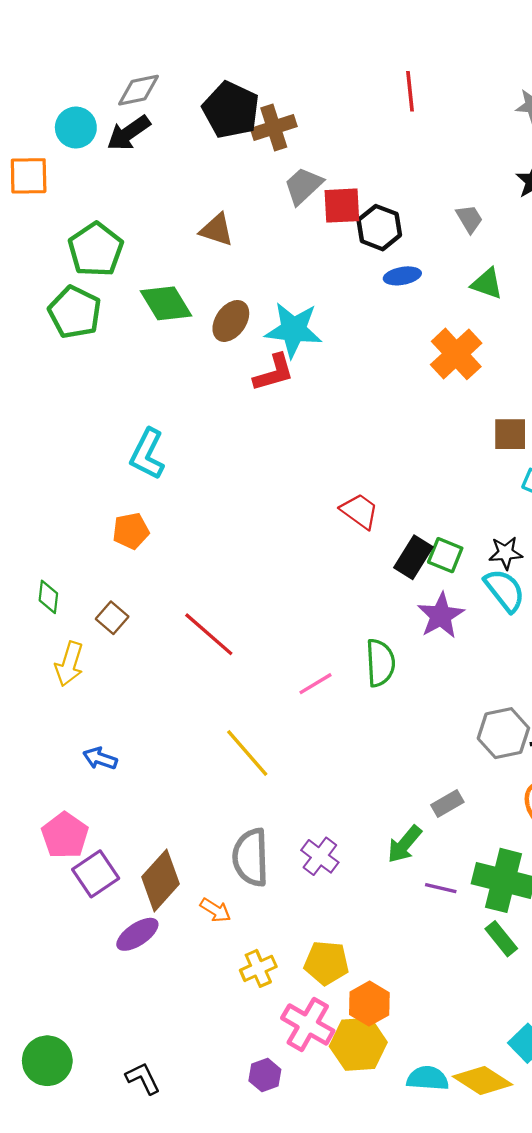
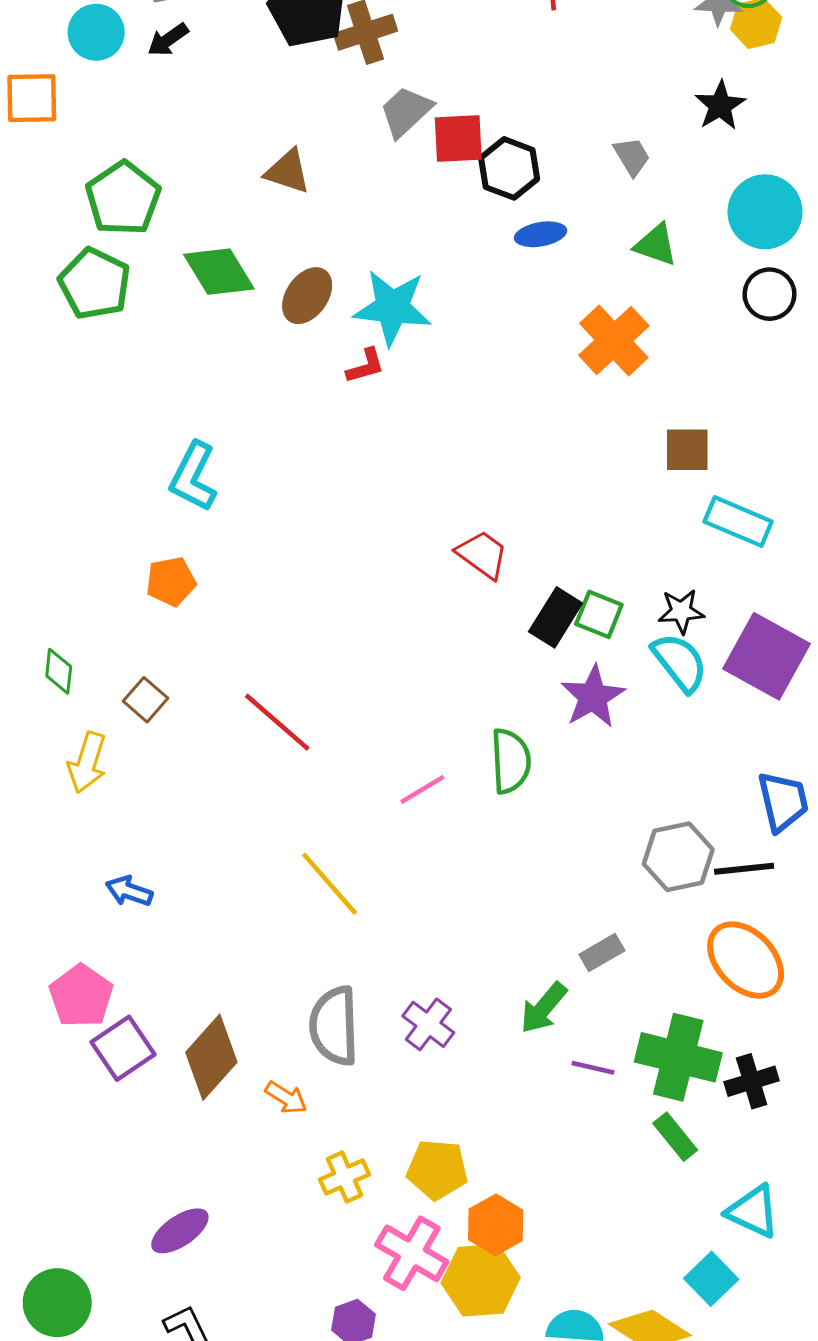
black arrow: (129, 133) -> (168, 40), size x0.7
red L-shape: (274, 373) -> (365, 366), size x0.7
purple ellipse: (137, 934) -> (180, 1231), moved

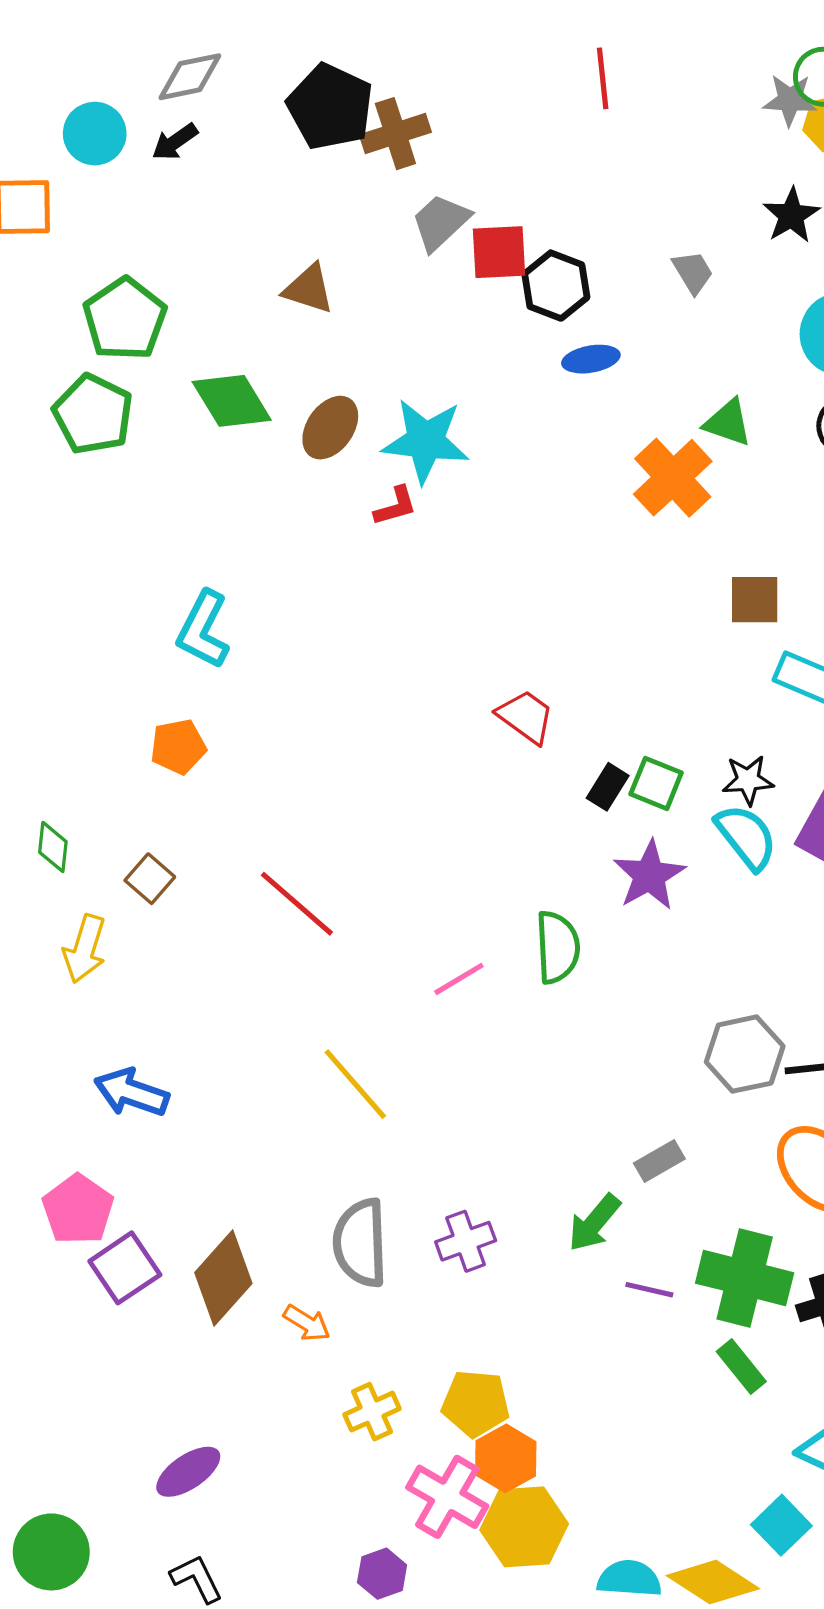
green triangle: (656, 245) -> (728, 423), moved
black rectangle: (556, 617) -> (608, 787), size x0.7
blue arrow: (129, 891) -> (131, 1093), size x1.4
purple cross: (428, 1024) -> (466, 1241), turned 33
orange hexagon: (496, 1225) -> (506, 1458), moved

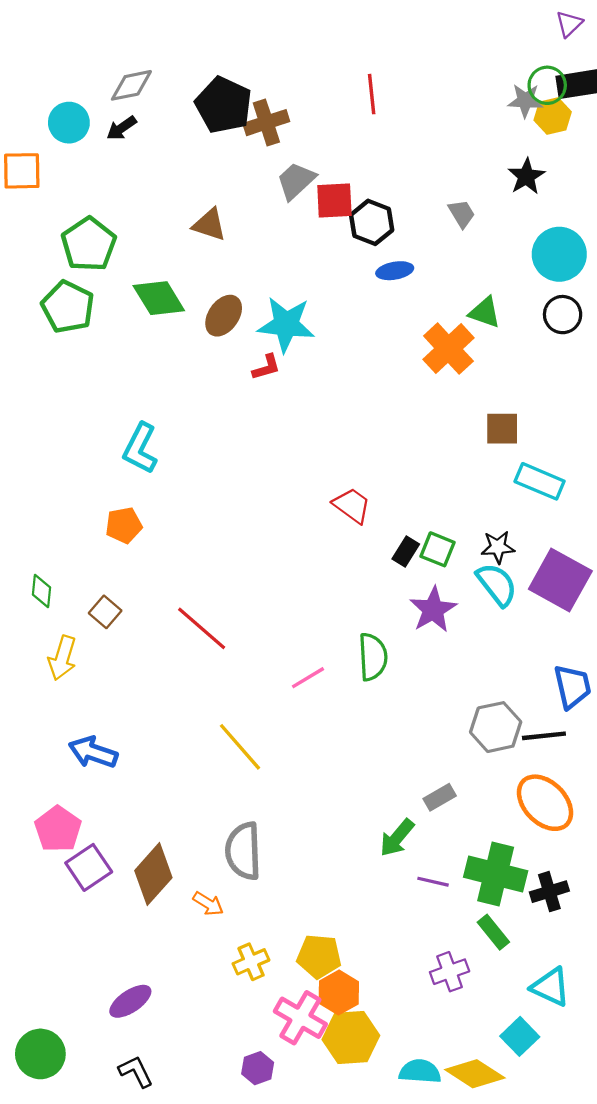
red line: (603, 78) -> (372, 94), moved
purple cross: (466, 1241) -> (450, 972), moved

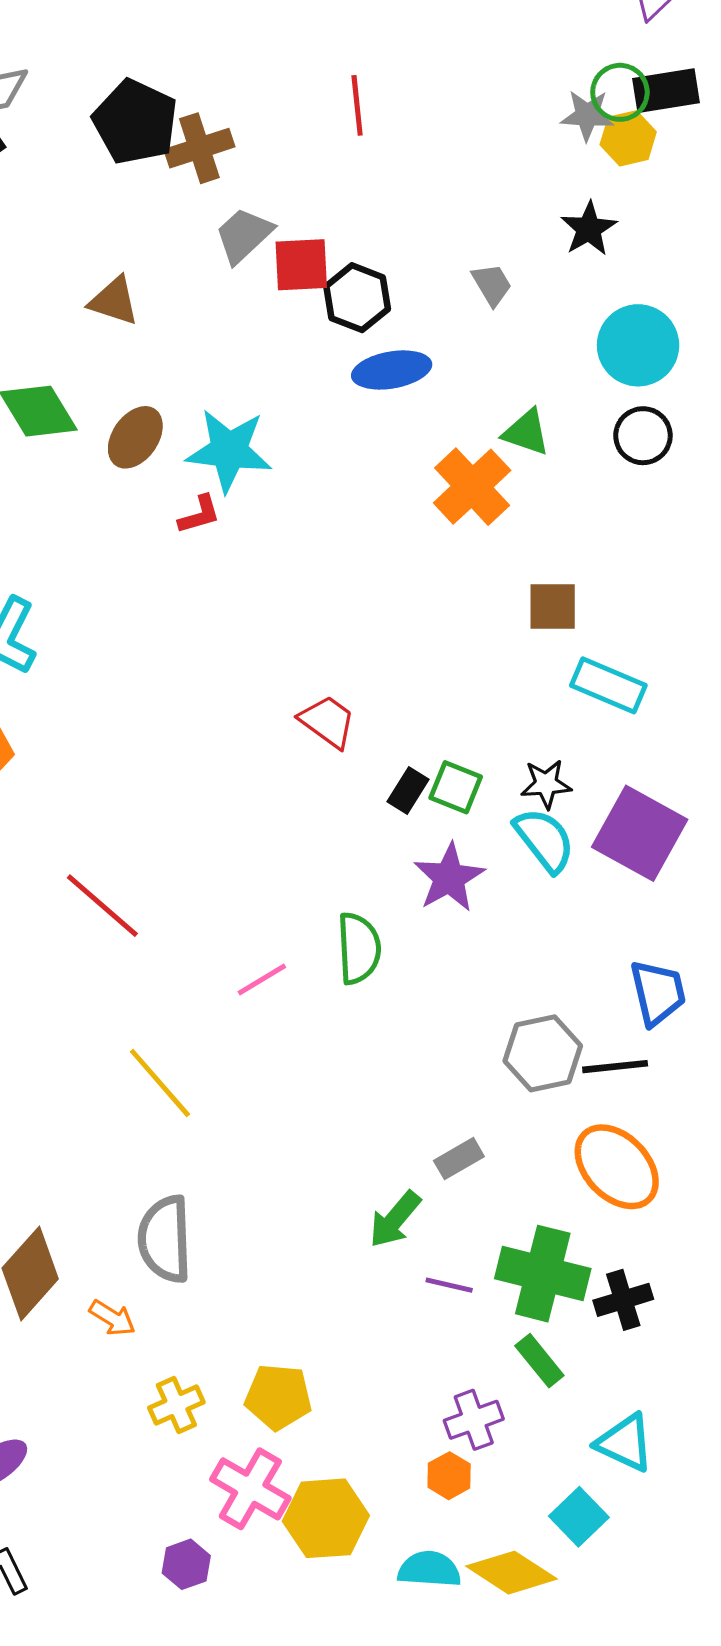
blue ellipse: (395, 271) -> (392, 370), size x1.4
orange hexagon: (339, 993) -> (449, 1476), moved, size x0.7

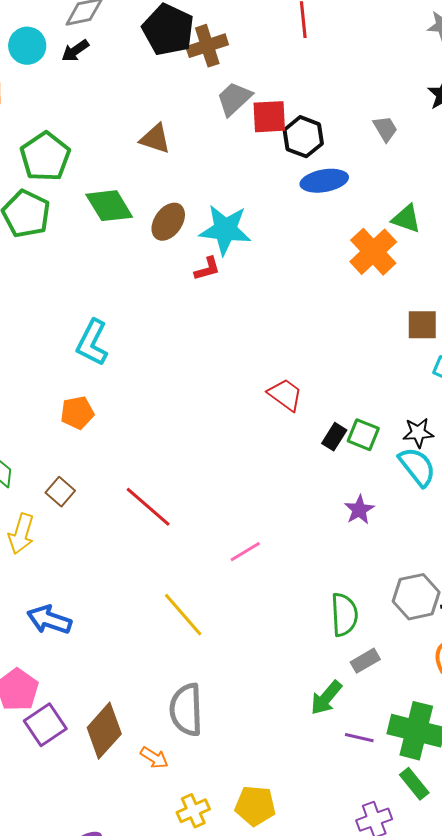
purple star: (449, 878) -> (359, 510), moved, size x0.7
green semicircle: (359, 948) -> (344, 615), moved

